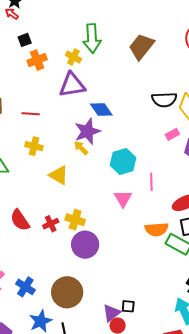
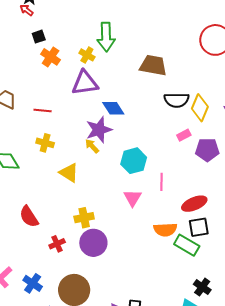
brown trapezoid: (141, 47) -> (153, 65), moved, turned 60
orange cross: (37, 60) -> (51, 57), turned -36
yellow cross: (75, 220) -> (84, 218), turned -30
red cross: (51, 224) -> (57, 244), moved

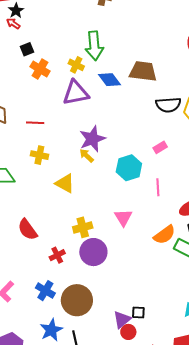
blue diamond: (113, 108) -> (109, 80), moved
pink rectangle: (184, 135) -> (160, 147), moved
pink triangle: (133, 198) -> (123, 218), moved
orange semicircle: (165, 230) -> (164, 235), turned -30
blue cross: (33, 283) -> (45, 291), moved

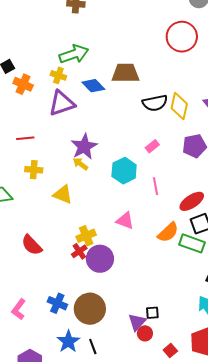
green arrow: (94, 46) -> (74, 54), turned -96
pink triangle: (123, 218) -> (125, 221), turned -30
red cross: (57, 255) -> (79, 251), moved

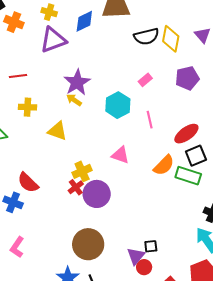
blue diamond: (93, 86) -> (84, 21), turned -70
blue cross: (57, 303) -> (13, 202), moved

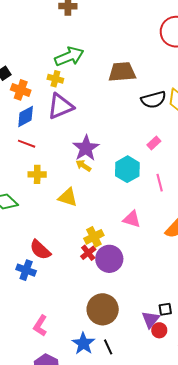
blue diamond: (84, 21) -> (26, 117), moved
red line: (18, 76) -> (27, 144), turned 30
pink L-shape: (17, 247) -> (40, 326), moved

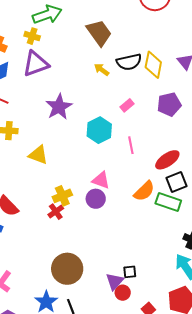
brown trapezoid: (122, 72) -> (99, 33), turned 56
yellow arrow: (83, 166) -> (102, 70), moved
purple circle: (109, 259) -> (96, 199), moved, size x0.7

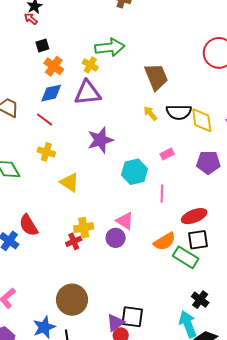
yellow diamond: (153, 65) -> (202, 120), turned -32
black square: (130, 272) -> (132, 317), size x1.6

